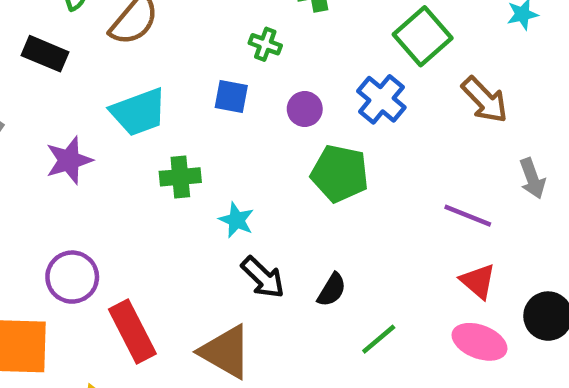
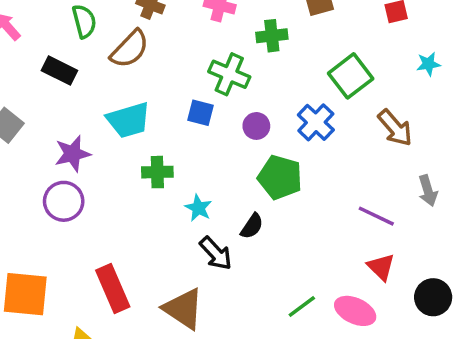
green cross: (265, 44) -> (229, 74), size x1.6
purple circle: (72, 277) -> (64, 201), moved
black semicircle: (332, 290) -> (252, 226), moved
pink ellipse: (479, 342) -> (355, 311), moved

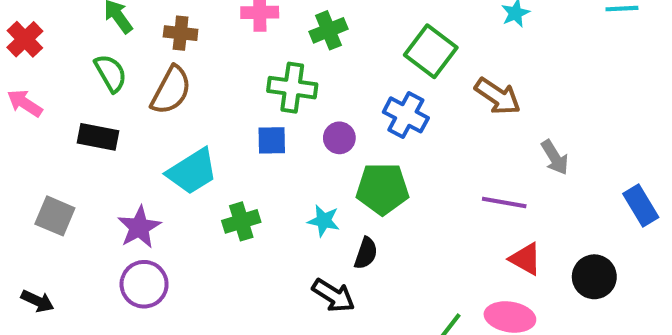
cyan star: (198, 208) -> (324, 221), moved

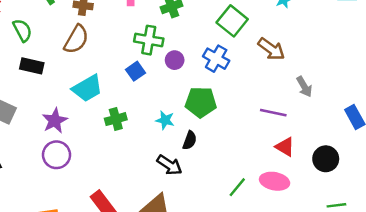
green semicircle: (111, 73) -> (22, 30), moved
purple circle: (339, 138) -> (175, 60), moved
blue square: (272, 140) -> (136, 71), turned -36

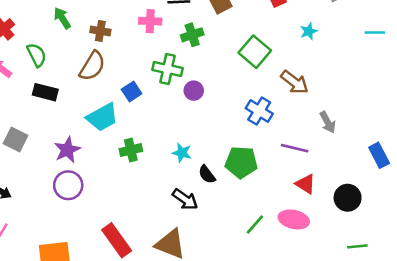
blue cross: (216, 59) -> (259, 111), moved
blue square: (136, 71) -> (132, 92), moved
green pentagon: (201, 102) -> (241, 162), moved
black semicircle: (190, 140) -> (207, 174), turned 120

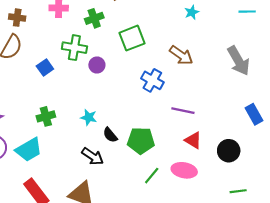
green square: (255, 52) -> (132, 38), moved, turned 30
cyan trapezoid: (102, 117) -> (29, 150), moved
gray arrow: (328, 122) -> (239, 61), moved, size x1.6
green pentagon: (241, 162) -> (141, 141), moved

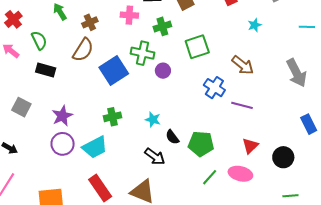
brown cross: (17, 18) -> (90, 22), turned -35
blue square: (45, 67) -> (114, 71), size x1.8
purple line: (183, 111) -> (242, 105), moved
red triangle: (193, 140) -> (250, 146), turned 42

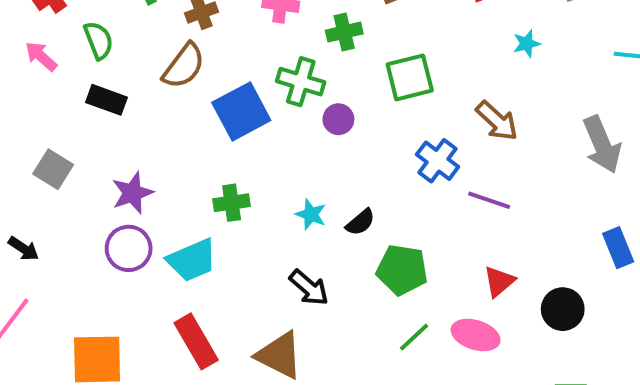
black semicircle: (172, 137) -> (360, 222), moved, turned -98

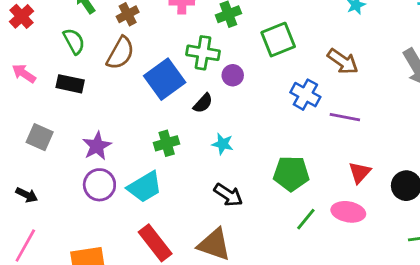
green semicircle: (98, 40) -> (74, 41), moved
pink arrow: (41, 56) -> (24, 73), moved
black semicircle: (360, 222) -> (203, 103), moved

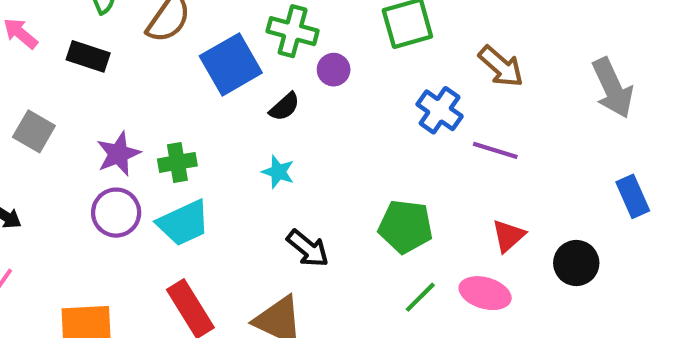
green cross: (167, 143) -> (177, 162), moved
cyan star: (223, 144) -> (278, 172), moved

